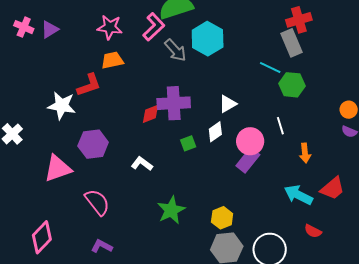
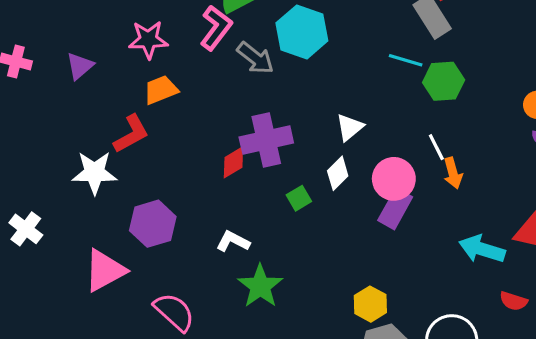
purple triangle: (50, 29) -> (80, 66), moved
orange arrow: (305, 153) -> (453, 173), moved
green star: (171, 210) -> (260, 286), moved

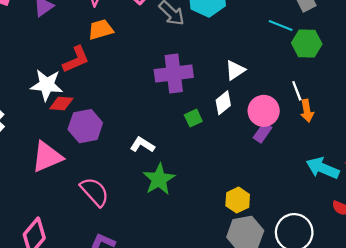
red diamond: (233, 162) -> (61, 104), moved, turned 30
purple rectangle: (395, 209) -> (263, 133), size x0.7

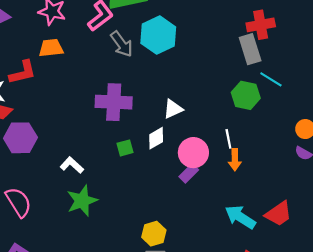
cyan line: (281, 25) -> (271, 79), moved

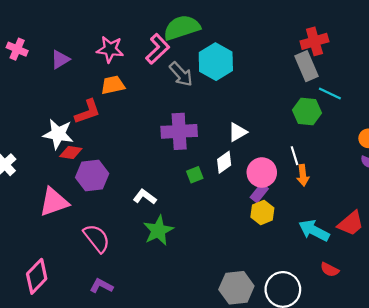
yellow hexagon: (154, 234) -> (262, 212), moved

